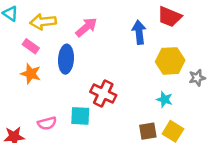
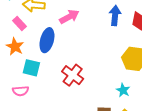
blue arrow: (139, 32) -> (115, 15), moved
cyan square: (80, 116) -> (31, 68), moved

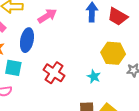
cyan star: (123, 90) -> (94, 77), moved

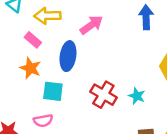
cyan star: (94, 77) -> (137, 96), moved

